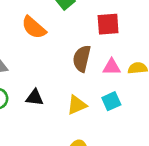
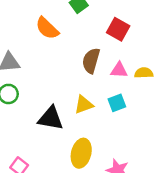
red square: (108, 24) -> (118, 29), turned 30
black triangle: (35, 98) -> (51, 118), moved, size x1.5

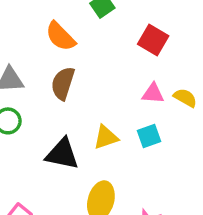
brown semicircle: (91, 61) -> (63, 83), moved
yellow semicircle: (144, 73) -> (185, 98), turned 30

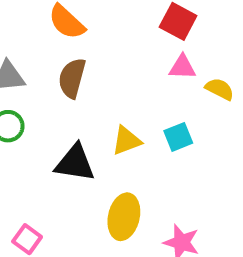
pink triangle: (153, 93) -> (182, 67), moved

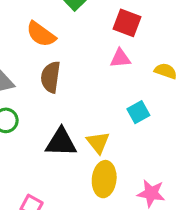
pink triangle: (182, 67) -> (120, 58), moved
yellow triangle: (126, 141) -> (98, 142), moved, turned -40

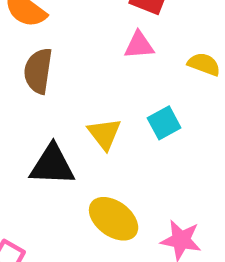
yellow triangle: (98, 142) -> (104, 134), moved
yellow ellipse: (104, 179) -> (114, 219), turned -60

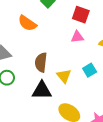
brown semicircle: (38, 71) -> (41, 62), moved

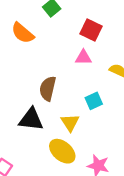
brown semicircle: (41, 62) -> (48, 89), moved
yellow triangle: (64, 76) -> (70, 122), moved

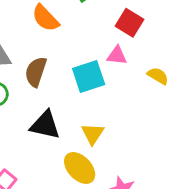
brown semicircle: (48, 89) -> (36, 72), moved
cyan square: (94, 101) -> (89, 76), moved, size x1.5

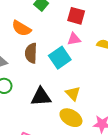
brown semicircle: (36, 72) -> (31, 53), moved

